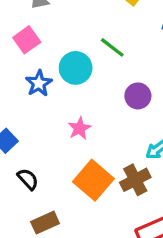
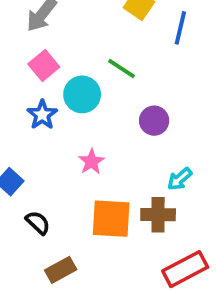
pink square: (27, 40) -> (44, 66), moved
orange square: (93, 180) -> (111, 219), turned -33
brown cross: (135, 180) -> (158, 215), turned 32

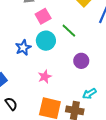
pink square: (44, 66) -> (43, 16), moved

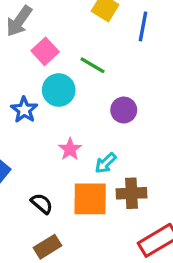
cyan arrow: (89, 94) -> (106, 163), moved
black semicircle: (11, 104) -> (42, 204), moved

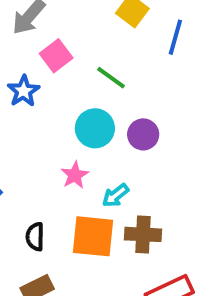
cyan circle: (59, 90) -> (95, 128), moved
blue star: (24, 110) -> (23, 91), moved
black semicircle: (42, 204) -> (35, 237), turned -135

